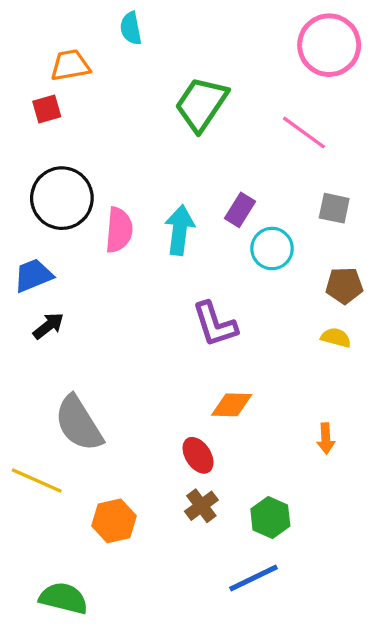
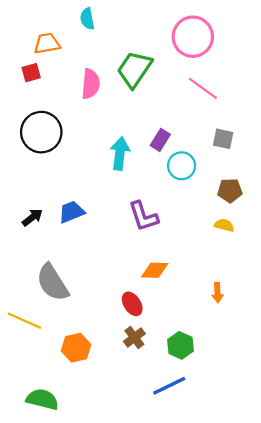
pink circle: (329, 45) -> (193, 37), moved
pink semicircle: (119, 230) -> (91, 84), moved
blue trapezoid: (33, 275) -> (72, 212), moved

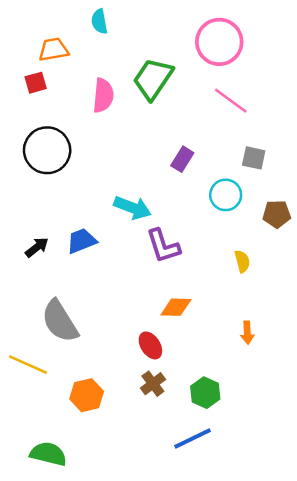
cyan arrow: (120, 153) -> (133, 208), moved, turned 104
cyan circle: (182, 166) -> (226, 195), moved
brown pentagon: (230, 190) -> (277, 214), moved
yellow semicircle: (224, 225) -> (242, 261), moved, turned 60

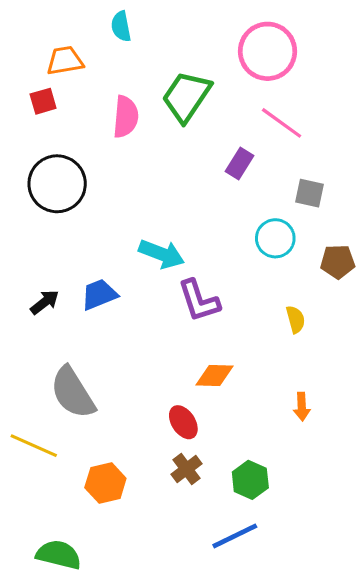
purple rectangle: (182, 159) -> (239, 164), moved

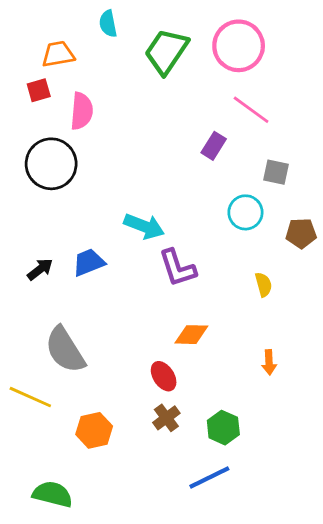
green trapezoid: (186, 97) -> (166, 51), moved
pink semicircle: (126, 117) -> (82, 111), moved

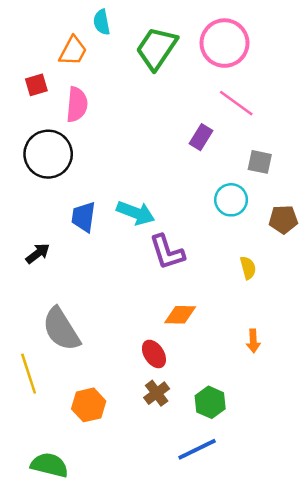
orange trapezoid: (58, 54) -> (73, 51), moved, turned 128
blue trapezoid: (89, 262) -> (83, 217), moved, turned -60
yellow line: (30, 397) -> (29, 374), turned 48

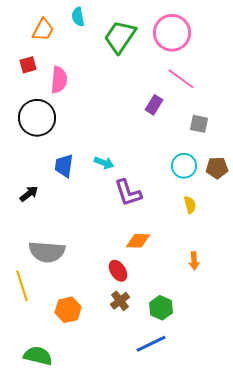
orange trapezoid: (73, 51) -> (43, 30), moved
cyan circle: (231, 200) -> (184, 166), moved
cyan arrow: (136, 213) -> (104, 163), size x0.7
gray semicircle: (61, 329) -> (47, 252), turned -54

